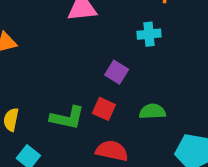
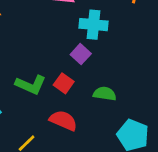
cyan cross: (149, 34) -> (93, 25), moved, size x1.4

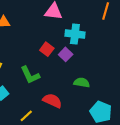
red square: (64, 83) -> (47, 49), moved
green L-shape: (31, 85) -> (30, 75), turned 40

